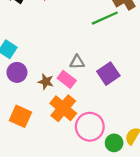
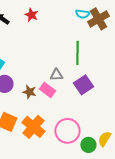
green line: (105, 18) -> (77, 53), moved, turned -65
orange cross: (63, 108) -> (33, 127), moved

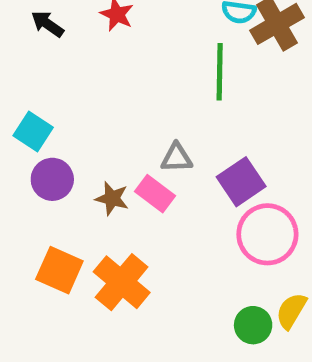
green line: (77, 53) -> (220, 72), moved
pink circle: (67, 131) -> (267, 234), moved

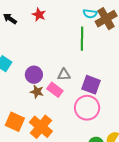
purple circle: (52, 179) -> (34, 75), moved
purple square: (241, 182) -> (91, 85), turned -36
pink circle: (267, 234) -> (87, 108), moved

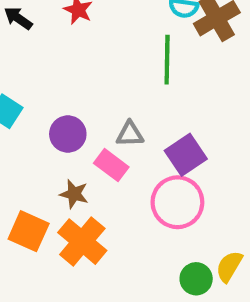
purple square: (91, 85) -> (186, 155), turned 36
brown star: (37, 92) -> (74, 194), moved

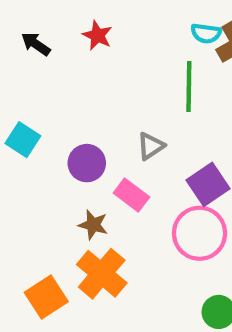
gray triangle: (130, 134) -> (151, 146), moved, turned -32
orange square: (29, 231) -> (46, 297), moved, turned 33

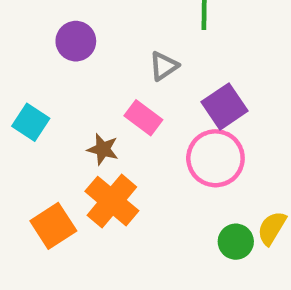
cyan square: (23, 140) -> (31, 122), moved
purple circle: (87, 163) -> (76, 41), moved

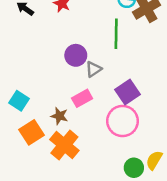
purple circle: (76, 41) -> (76, 55), moved
pink rectangle: (143, 118) -> (82, 98), turned -66
orange square: (53, 226) -> (32, 132), moved

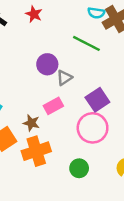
green line: (116, 34) -> (86, 43), turned -64
orange cross: (64, 145) -> (36, 151), turned 32
green circle: (134, 168) -> (79, 168), moved

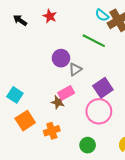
cyan semicircle: (96, 13) -> (102, 15), turned 32
brown star: (31, 123) -> (58, 102), moved
orange cross: (36, 151) -> (52, 131), size x0.7

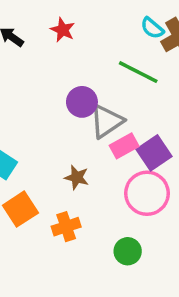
gray triangle: (75, 69) -> (107, 121), size x1.5
pink rectangle: (66, 93) -> (124, 146), moved

